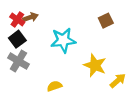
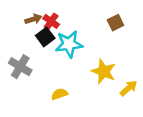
red cross: (17, 19) -> (51, 21), moved
black square: (17, 39) -> (45, 37), moved

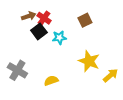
brown square: (115, 23) -> (85, 20), moved
cyan star: (69, 44) -> (59, 38), size x0.6
gray cross: (20, 67) -> (17, 70), moved

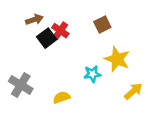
red cross: (44, 18) -> (60, 31), moved
cyan star: (59, 38) -> (92, 74), moved
yellow star: (89, 61) -> (117, 59), moved

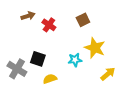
black square: (47, 38) -> (38, 59), moved, turned -35

